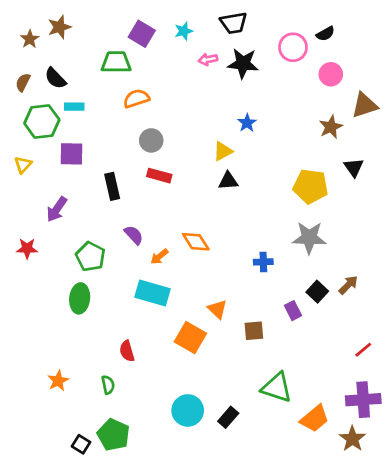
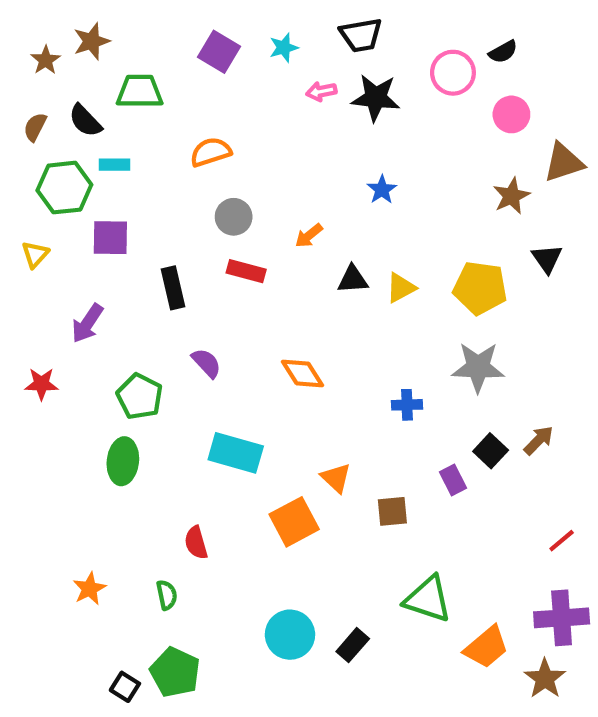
green trapezoid: (116, 62) -> (140, 91), moved
yellow triangle: (223, 151) -> (401, 288), moved
orange arrow: (159, 257) -> (309, 236), moved
orange square: (190, 338) -> (294, 522), turned 32

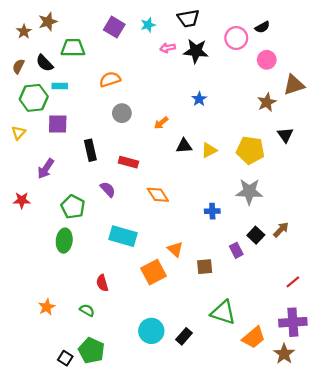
red rectangle: (246, 271) -> (128, 162), moved
green semicircle: (167, 595) -> (87, 310), turned -48

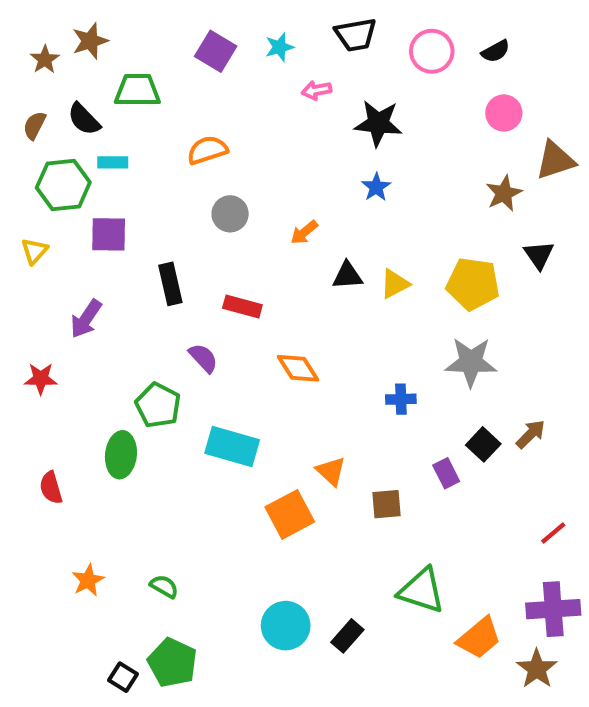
pink circle: (236, 38) -> (432, 51), moved
black star: (196, 51) -> (378, 123), moved
green pentagon: (73, 207) -> (158, 405), moved
red semicircle: (102, 283) -> (51, 488), moved

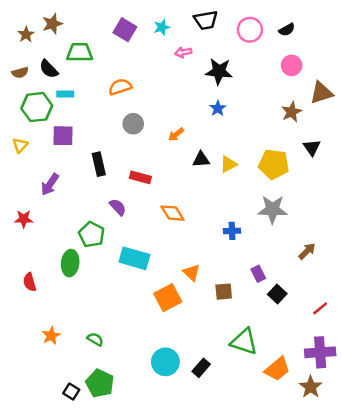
brown semicircle: (34, 125) -> (20, 73), turned -133
black square: (483, 444) -> (277, 294), moved

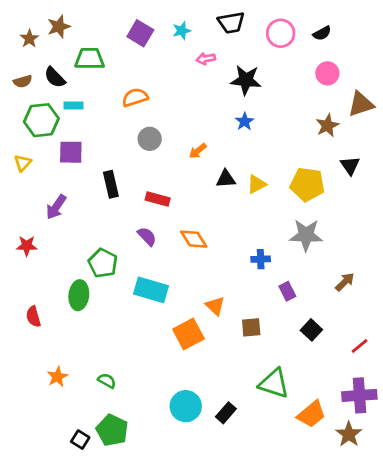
purple semicircle: (118, 207) -> (147, 236), moved
purple rectangle: (258, 274) -> (287, 291), moved

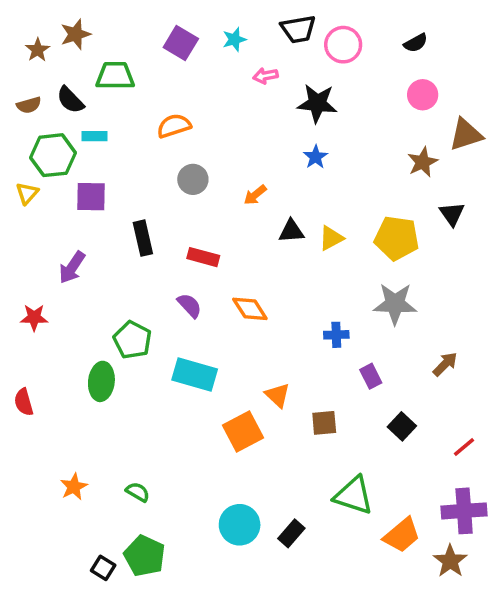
pink circle: (281, 33) -> (343, 45), moved
yellow triangle: (23, 163) -> (27, 193), moved
red semicircle: (33, 317) -> (24, 402), moved

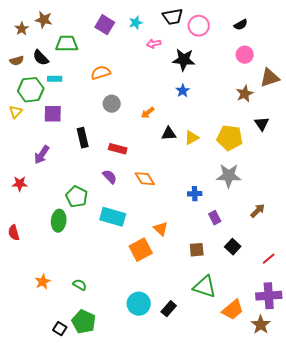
brown star: (76, 34) -> (44, 20), turned 30
brown square: (324, 423) -> (197, 250), moved

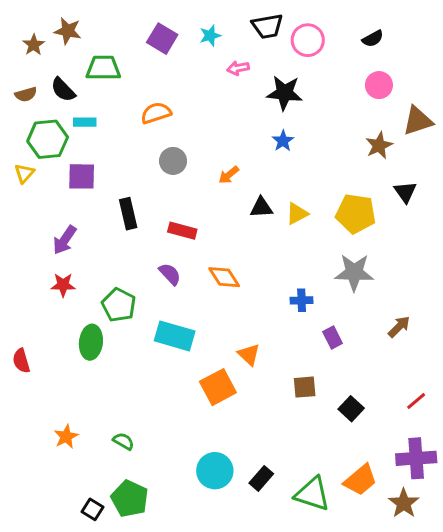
red star: (20, 184) -> (63, 285), moved
black square: (233, 247) -> (351, 409), moved
green triangle: (205, 287) -> (312, 494), moved

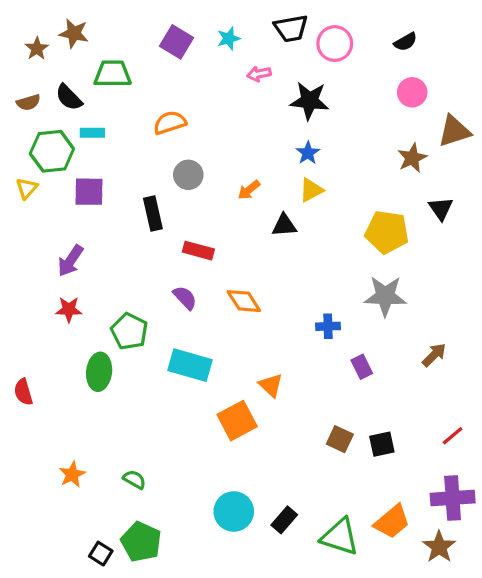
black rectangle: (128, 214) -> (153, 214), moved
yellow triangle: (297, 214) -> (311, 190), moved
brown square: (305, 387) -> (340, 439), moved, turned 30
black square: (351, 409) -> (382, 444), turned 35

